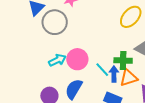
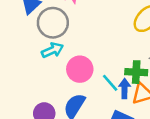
cyan arrow: (57, 60) -> (53, 50), moved

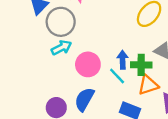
blue arrow: (125, 88) -> (123, 60), moved

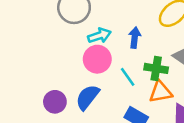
cyan arrow: (61, 48) -> (99, 36), moved
blue arrow: (123, 60) -> (135, 38), moved

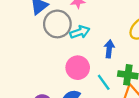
cyan arrow: (99, 36) -> (80, 32), moved

